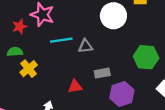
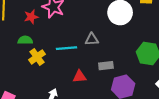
cyan line: (61, 40) -> (67, 48), moved

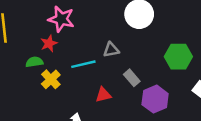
red star: (31, 17) -> (49, 43), moved
gray rectangle: (106, 66) -> (132, 78), turned 64

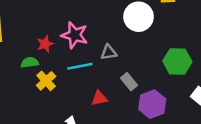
pink star: (61, 19) -> (75, 35), moved

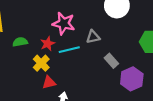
red star: (45, 44) -> (48, 44), moved
green semicircle: (30, 62) -> (20, 42), moved
red triangle: (99, 98) -> (49, 82), moved

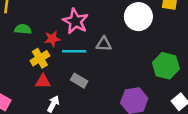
gray rectangle: (111, 61) -> (79, 81), moved, turned -32

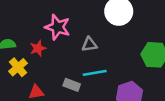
cyan line: (74, 51) -> (95, 73), moved
yellow cross: (40, 58) -> (18, 67), moved

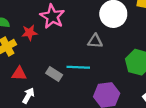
gray triangle: (89, 44) -> (95, 41), moved

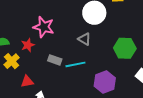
gray triangle: (95, 41) -> (84, 39), turned 40
gray rectangle: (54, 74) -> (55, 60), moved

